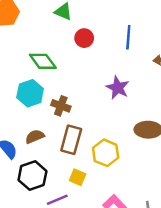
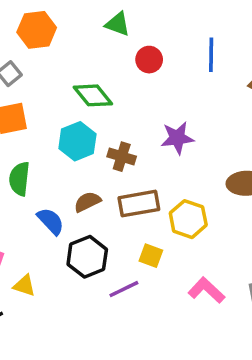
purple star: (118, 88) -> (177, 138), moved, turned -30
brown rectangle: (71, 140) -> (139, 204), turned 68

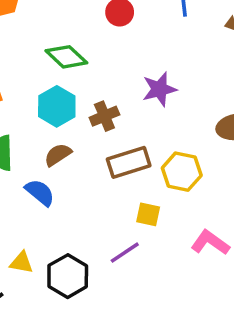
brown cross: (122, 157) -> (104, 116), turned -32
brown semicircle: (87, 202) -> (58, 155), moved
black hexagon: (87, 257) -> (68, 276), moved

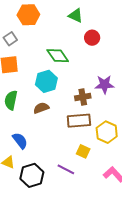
brown cross: (104, 116) -> (83, 97), moved
blue semicircle: (40, 192) -> (20, 141), moved
purple line: (125, 253) -> (66, 169), turned 48

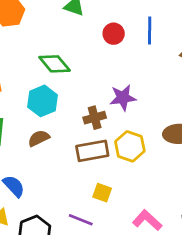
red circle: (92, 38) -> (114, 34), moved
yellow hexagon: (107, 132) -> (130, 146), moved

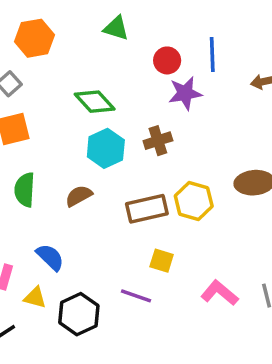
purple star: (123, 98) -> (185, 93), moved
cyan hexagon: (42, 101) -> (106, 148), moved
brown cross: (95, 118) -> (158, 141), moved

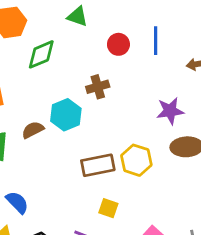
purple star: (185, 93) -> (170, 111), moved
green diamond: (95, 102) -> (41, 54), moved, turned -72
brown cross: (158, 141) -> (98, 87), moved
brown semicircle: (79, 196) -> (33, 130), moved

